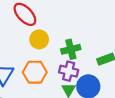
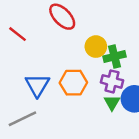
yellow circle: (39, 39) -> (96, 47), moved

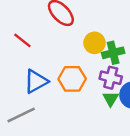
red line: (17, 34) -> (22, 40), moved
blue triangle: (37, 85) -> (36, 81), turned 30

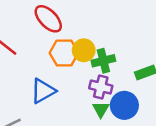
orange hexagon: (72, 79) -> (64, 53), moved
blue triangle: (36, 81) -> (43, 91), moved

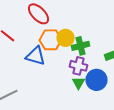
blue triangle: (43, 91) -> (35, 56), moved, turned 45

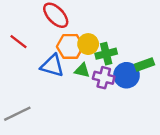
blue circle: (96, 80) -> (127, 75), moved
green triangle: (78, 83) -> (82, 70), moved, turned -48

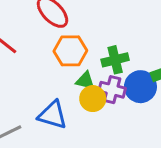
yellow circle: (88, 44) -> (93, 99), moved
blue triangle: (52, 66) -> (52, 115), moved

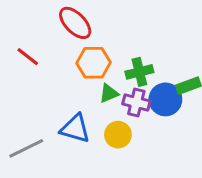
green triangle: (85, 81) -> (109, 93), turned -36
yellow circle: (93, 99) -> (118, 135), moved

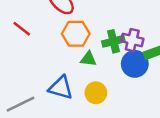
green triangle: (109, 93) -> (88, 59), turned 30
purple cross: (136, 102) -> (132, 40), moved

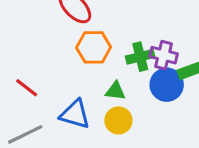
red line: (22, 29) -> (27, 88), moved
green triangle: (88, 59) -> (115, 91), moved

